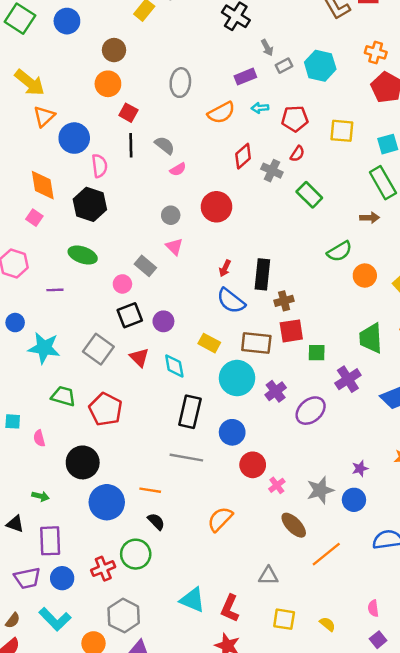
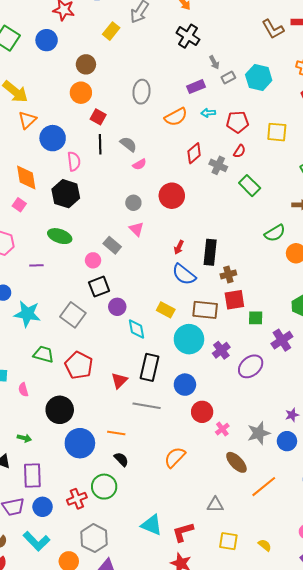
purple circle: (163, 321) -> (117, 307), moved
red triangle: (139, 358) -> (119, 381), moved, turned 30
red L-shape: (230, 608) -> (183, 532), turned 50

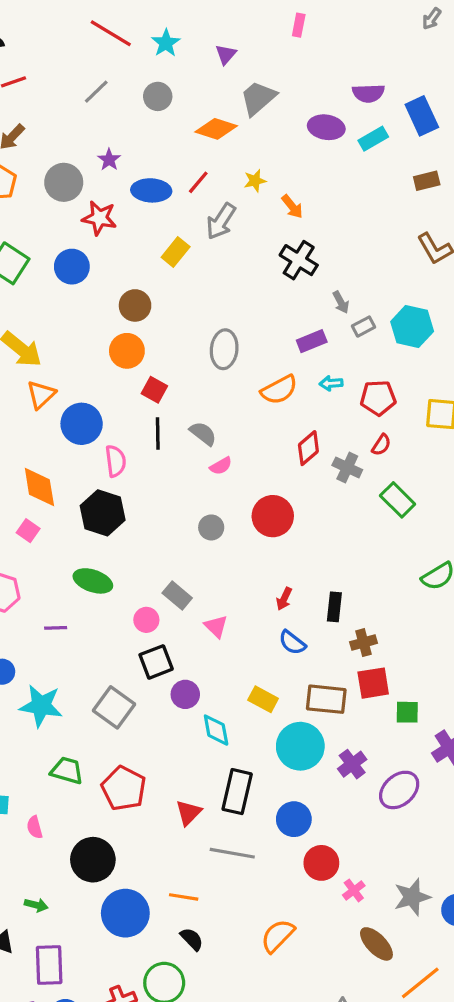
pink triangle: (136, 229) -> (216, 626), moved
black rectangle: (210, 252) -> (334, 607), size x0.7
blue semicircle: (184, 274) -> (292, 643), size x0.7

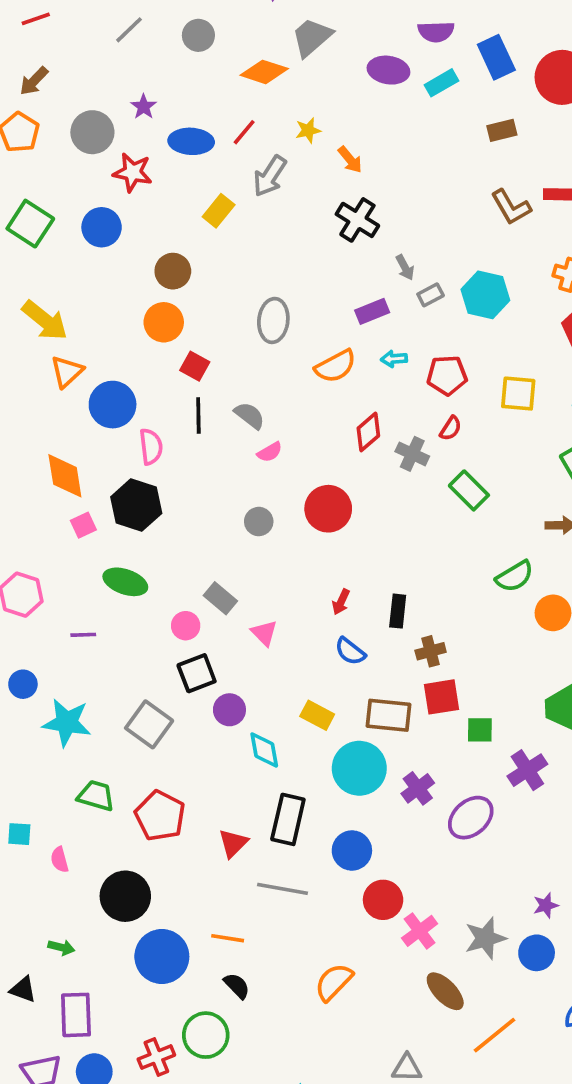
pink square: (28, 531) -> (83, 525), moved, turned 30
pink cross: (354, 890) -> (420, 931), size x1.4

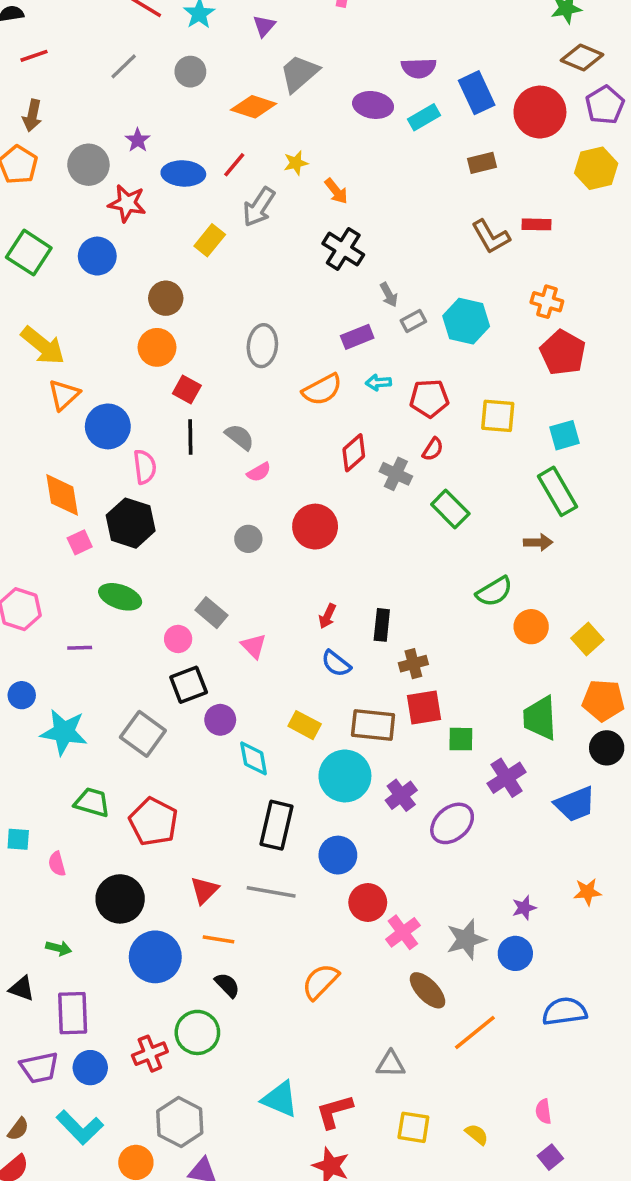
brown arrow: (34, 81) -> (32, 116), turned -32
red triangle: (233, 843) -> (204, 890), moved

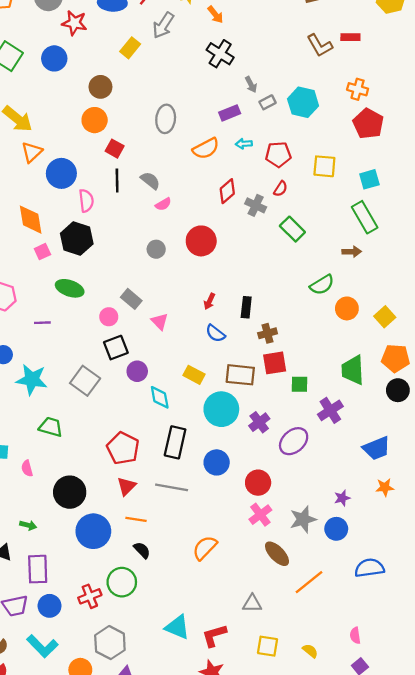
blue trapezoid: (575, 804) -> (377, 448), moved
red pentagon: (153, 822) -> (123, 448), moved
red circle: (368, 902) -> (258, 483), moved

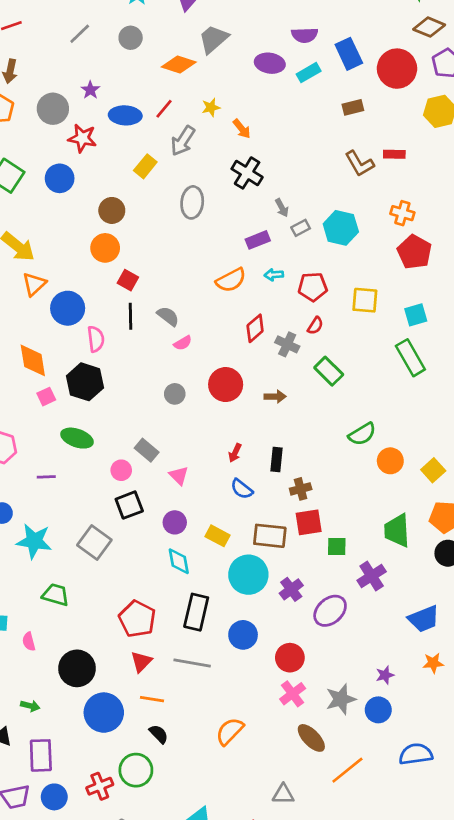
gray ellipse: (166, 119) -> (192, 202), moved
brown arrow: (352, 252) -> (275, 397), moved
purple circle: (137, 371) -> (175, 522), moved

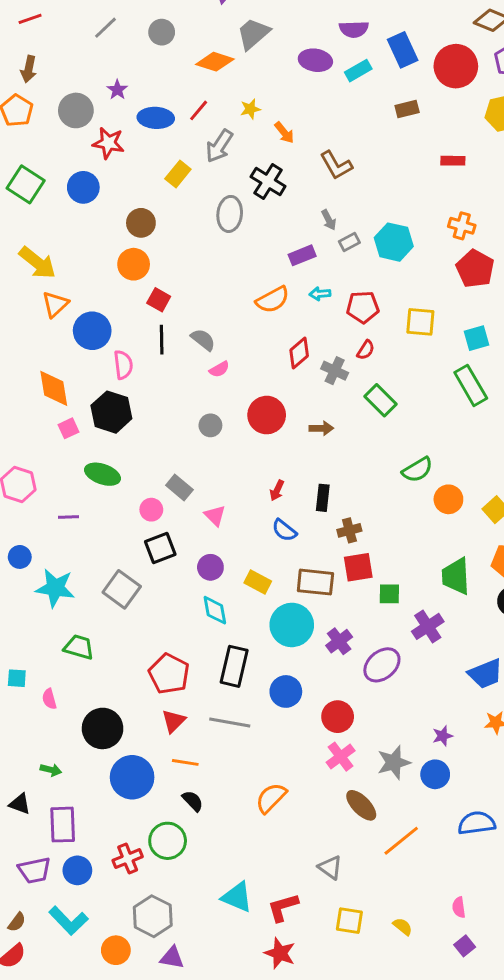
brown L-shape: (360, 164) -> (336, 165), moved
black cross: (247, 173) -> (268, 181), moved
gray triangle: (283, 794) -> (330, 867), turned 35

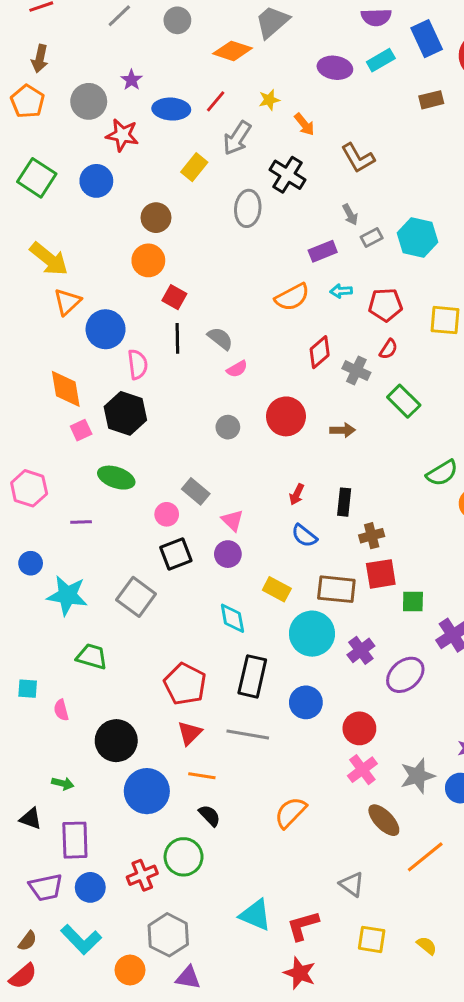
purple ellipse: (315, 60) -> (335, 68), moved
purple circle: (210, 567) -> (228, 554), moved

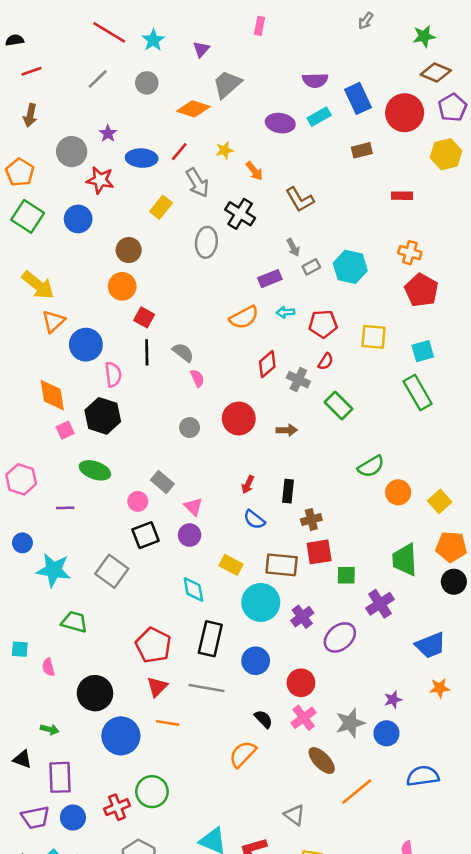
orange pentagon: (28, 101) -> (20, 172), moved
gray arrow: (237, 138) -> (197, 183), turned -64
pink semicircle: (237, 369) -> (197, 378), turned -84
black semicircle: (210, 816) -> (263, 719), moved

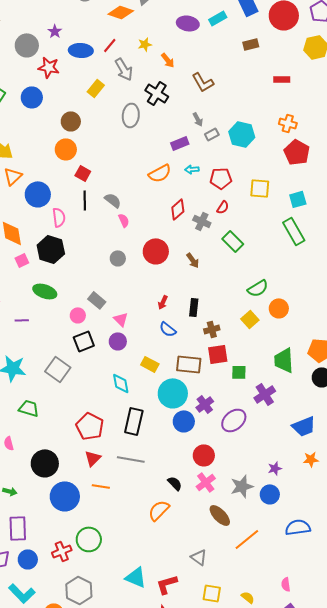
brown arrow: (287, 430) -> (193, 260), turned 56
yellow square: (440, 501) -> (250, 319), moved
blue circle: (256, 661) -> (184, 421), moved

